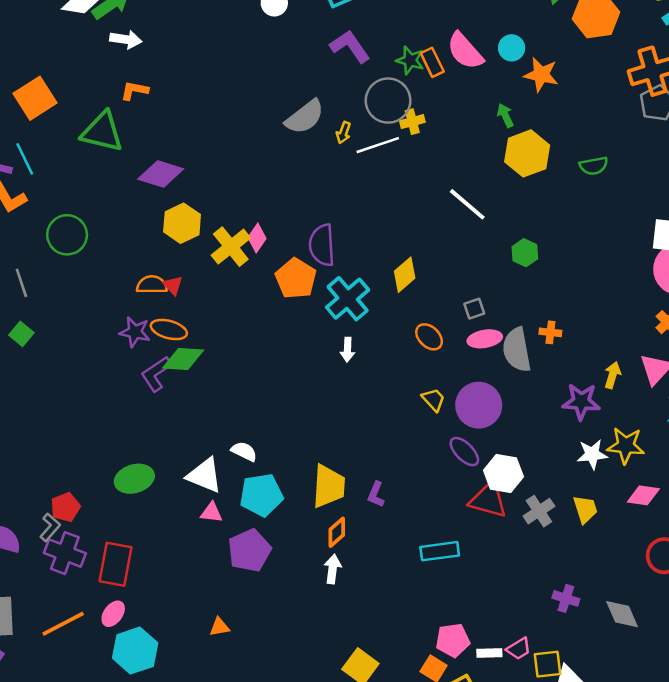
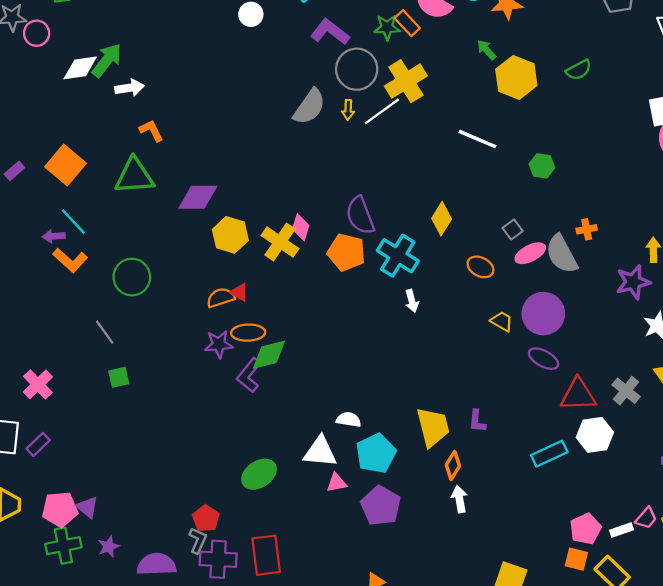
orange L-shape: (134, 90) -> (151, 131), turned 70
gray circle: (388, 101) -> (357, 69), moved
yellow cross: (412, 122) -> (406, 81), size x1.8
green square: (21, 334) -> (119, 377), turned -35
white hexagon: (503, 473) -> (595, 435), moved

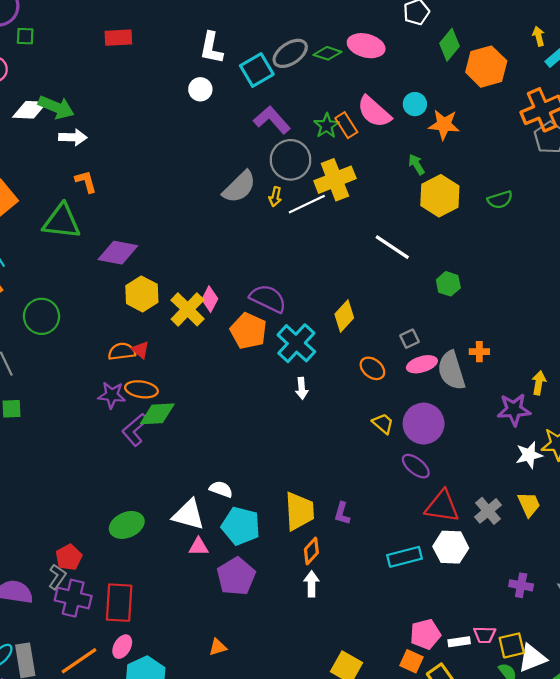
green star: (387, 27) -> (327, 126), turned 30
green arrow: (107, 60) -> (56, 107), turned 64
purple semicircle: (360, 215) -> (268, 299), turned 126
cyan pentagon: (376, 453) -> (241, 526), turned 30
pink trapezoid: (646, 518) -> (485, 635), turned 40

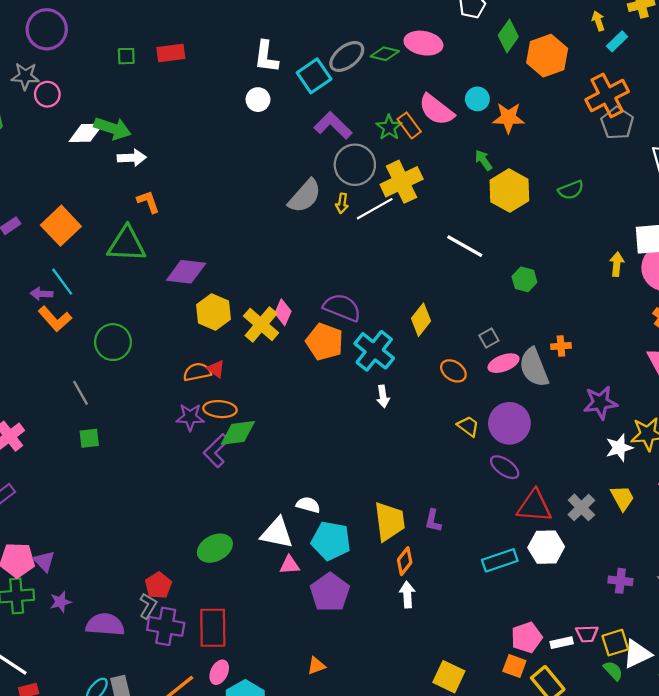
green square: (25, 36) -> (126, 56), moved
yellow arrow: (539, 383) -> (617, 264), moved

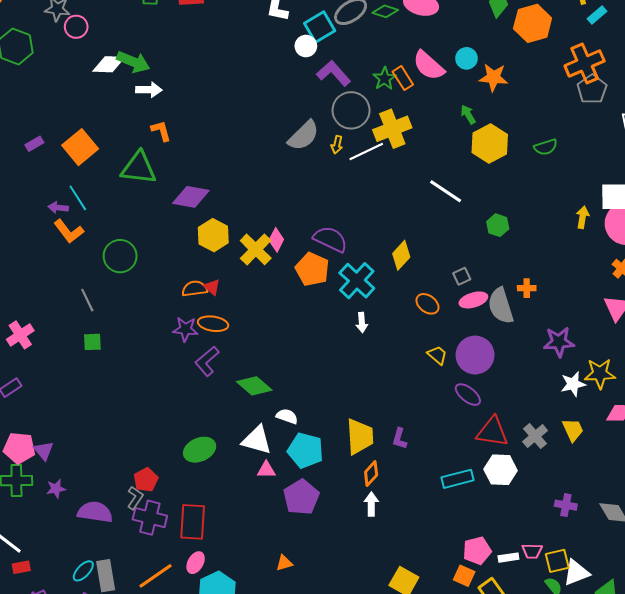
white circle: (258, 100) -> (306, 46), moved
green diamond: (238, 433) -> (254, 386), moved, turned 44

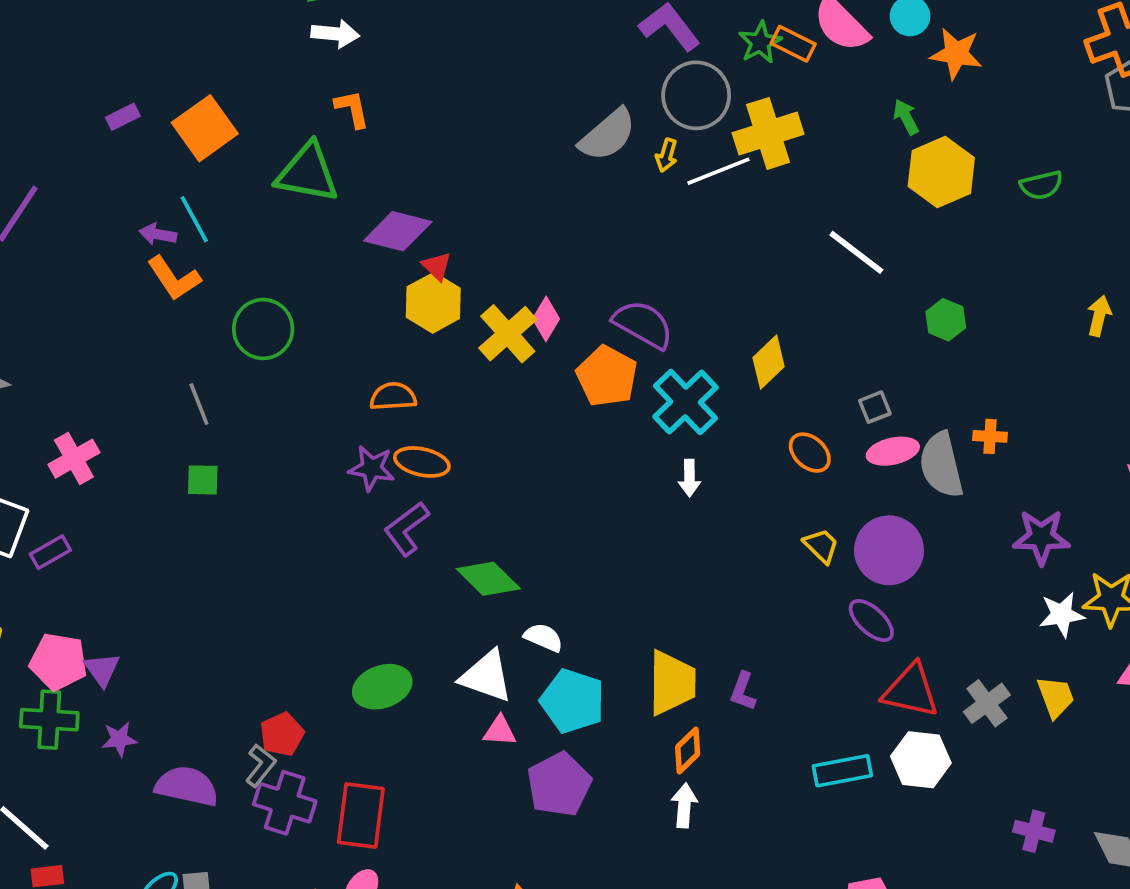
orange rectangle: (403, 78) -> (793, 44), turned -35
red triangle: (212, 287) -> (437, 266), moved

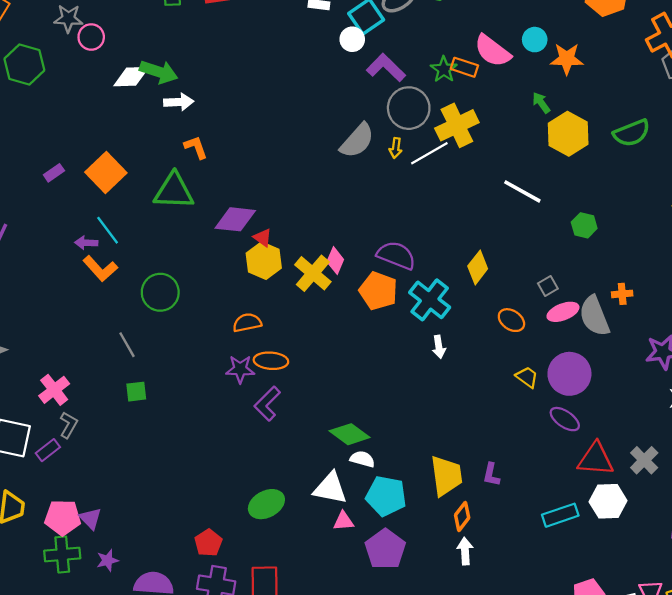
green semicircle: (1041, 185) -> (632, 133), size x1.4
green diamond: (488, 579) -> (350, 434), moved
gray L-shape: (261, 765) -> (69, 425), moved

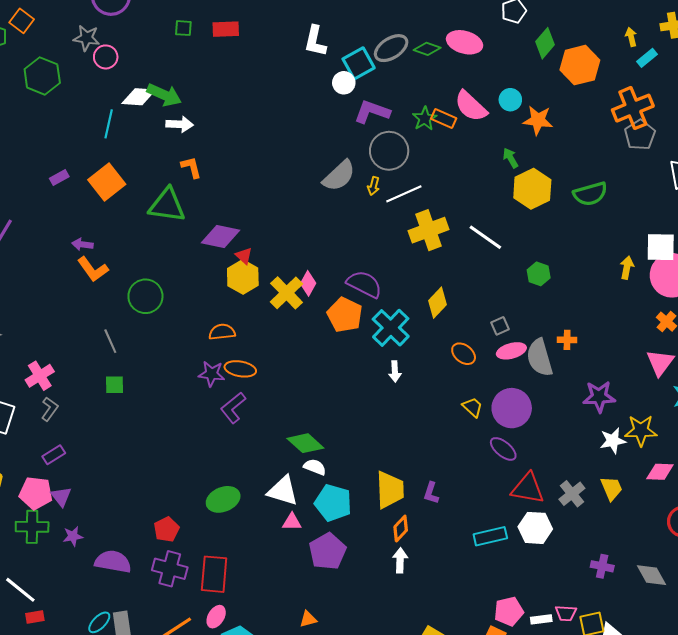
purple L-shape: (386, 68) -> (372, 112), turned -30
yellow cross: (457, 125) -> (429, 230), moved
cyan line: (108, 230) -> (109, 124), moved, turned 44
purple rectangle: (48, 450) -> (54, 455), moved

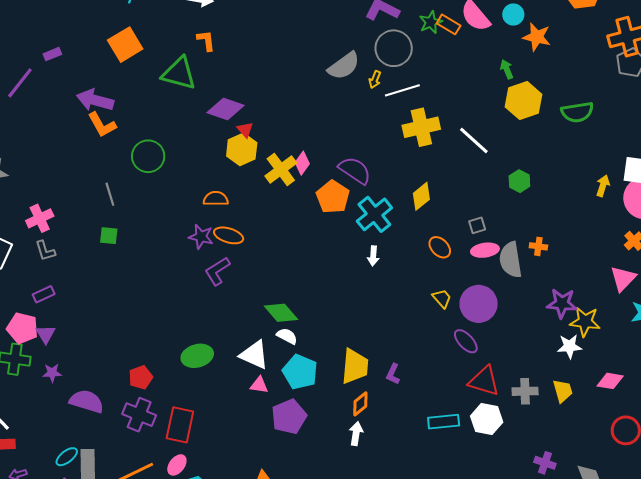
purple rectangle: (59, 177) -> (52, 54), moved
purple arrow: (82, 244) -> (95, 100), size x1.8
gray L-shape: (50, 409) -> (45, 251), turned 120
yellow star: (641, 431) -> (585, 322), moved
gray cross: (572, 494) -> (525, 391), turned 30

